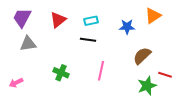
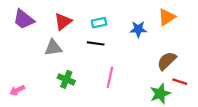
purple trapezoid: (22, 18) -> (24, 19), turned -80
gray triangle: (28, 44) -> (53, 48), moved
brown semicircle: (142, 56) -> (167, 61), moved

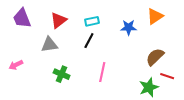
purple trapezoid: (24, 19) -> (22, 18), turned 30
black line: (96, 43) -> (89, 41), turned -70
pink arrow: (17, 90) -> (16, 65), moved

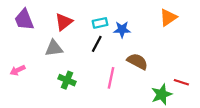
blue star: (129, 27) -> (122, 30), moved
brown semicircle: (155, 57) -> (137, 61), moved, turned 72

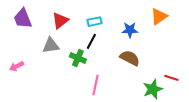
blue star: (122, 30) -> (130, 30), moved
pink line: (111, 78) -> (96, 85), moved
green cross: (67, 80) -> (78, 58), moved

